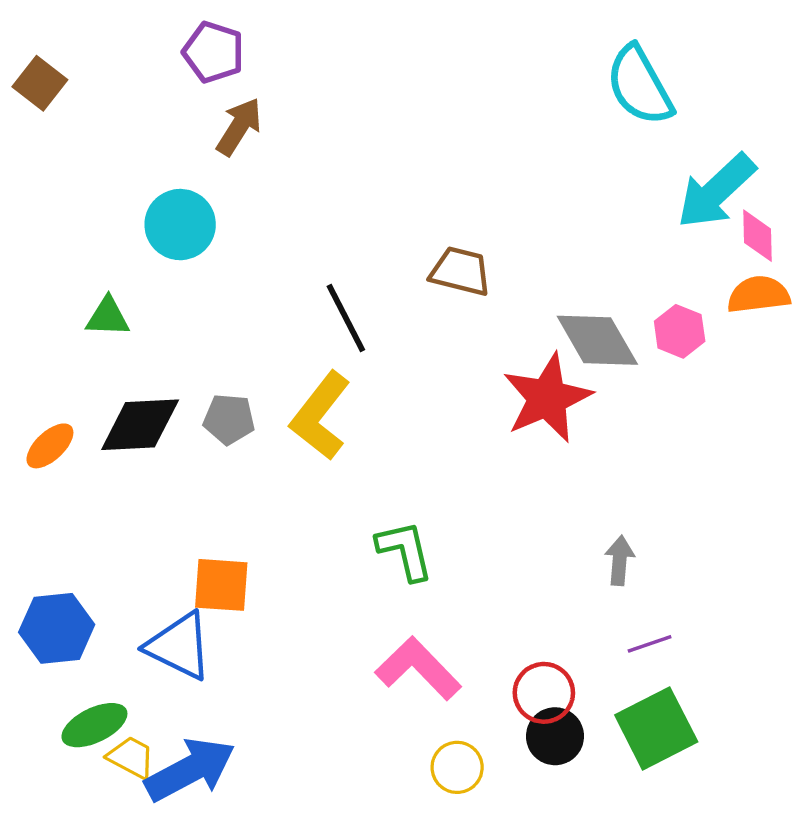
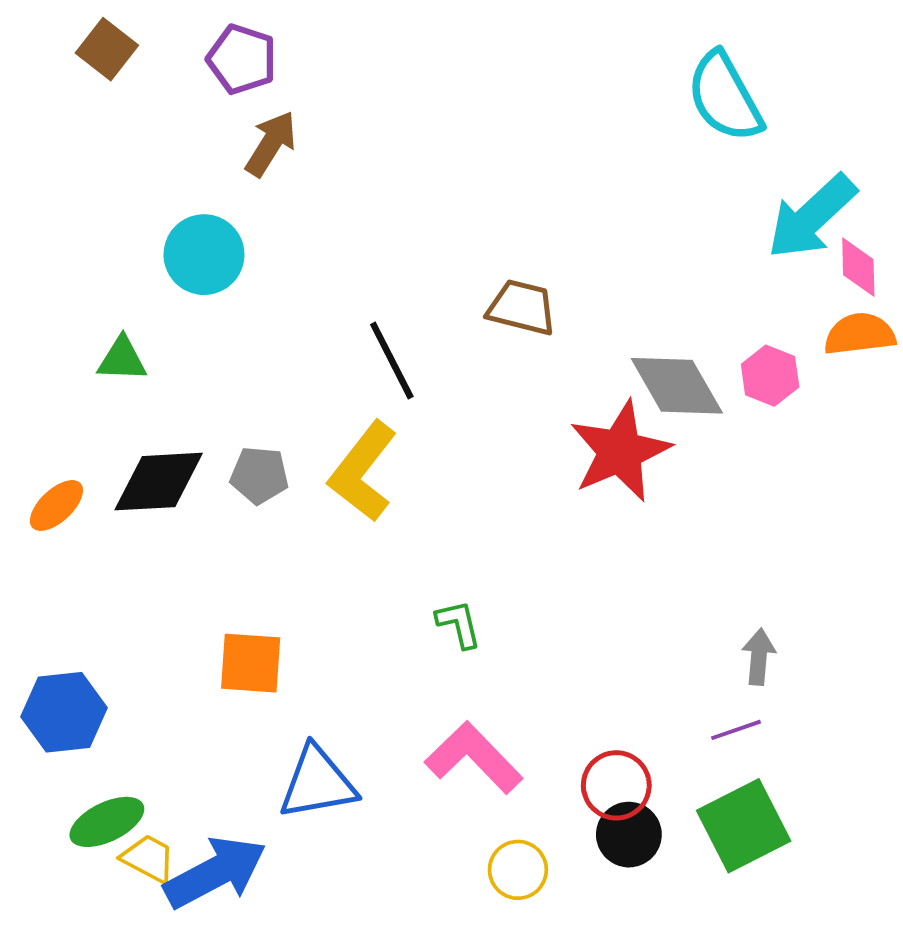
brown square: (40, 83) -> (107, 49), moved
green L-shape: (405, 550) -> (459, 624), size x0.7
gray arrow: (620, 560) -> (759, 657), moved
blue triangle: (179, 646) -> (317, 783), moved, turned -36

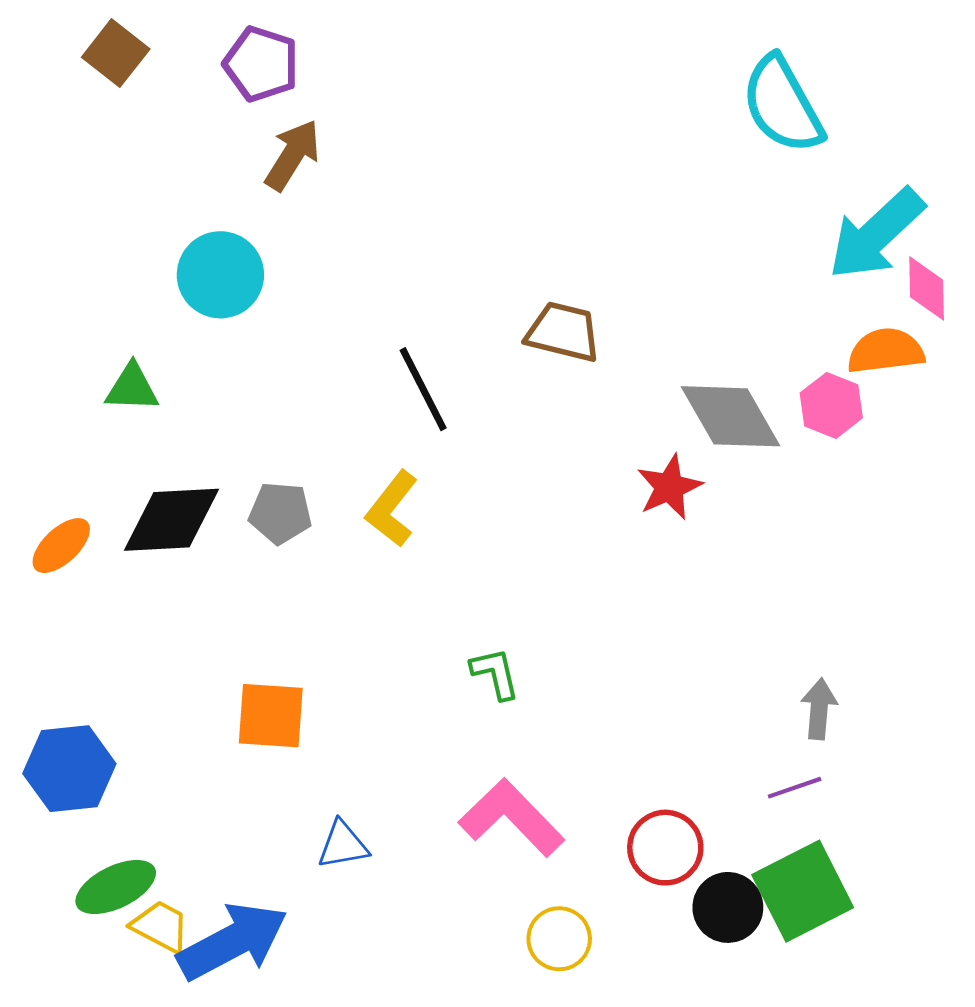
orange semicircle: (860, 334) -> (886, 351), moved
red star: (620, 451) -> (669, 487), size x0.6
yellow L-shape: (363, 471) -> (392, 509), size x0.7
blue triangle: (317, 783) -> (343, 845), size x0.6
black circle: (629, 835) -> (728, 907), moved

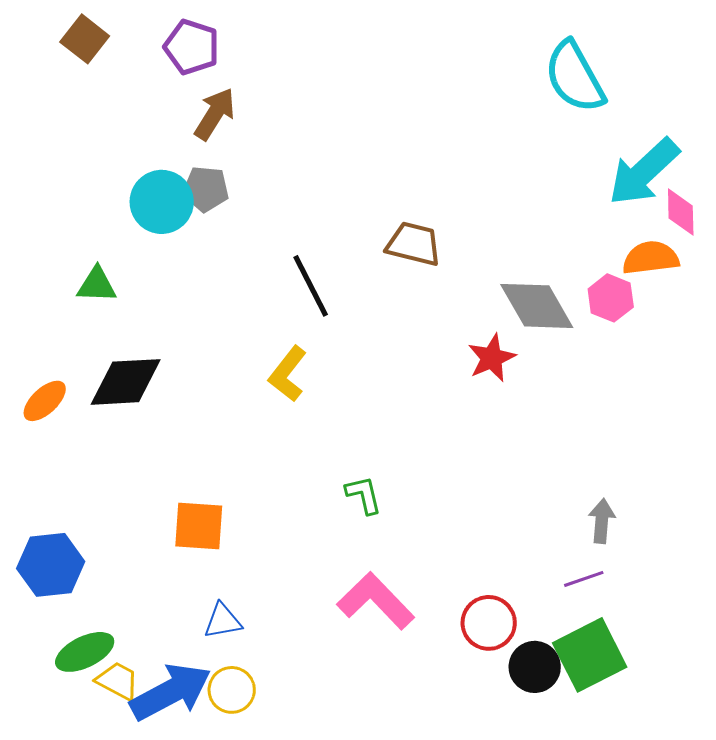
gray pentagon: (280, 513) -> (206, 189), moved
blue triangle: (343, 845) -> (223, 621), moved
yellow circle: (559, 939) -> (232, 690), moved

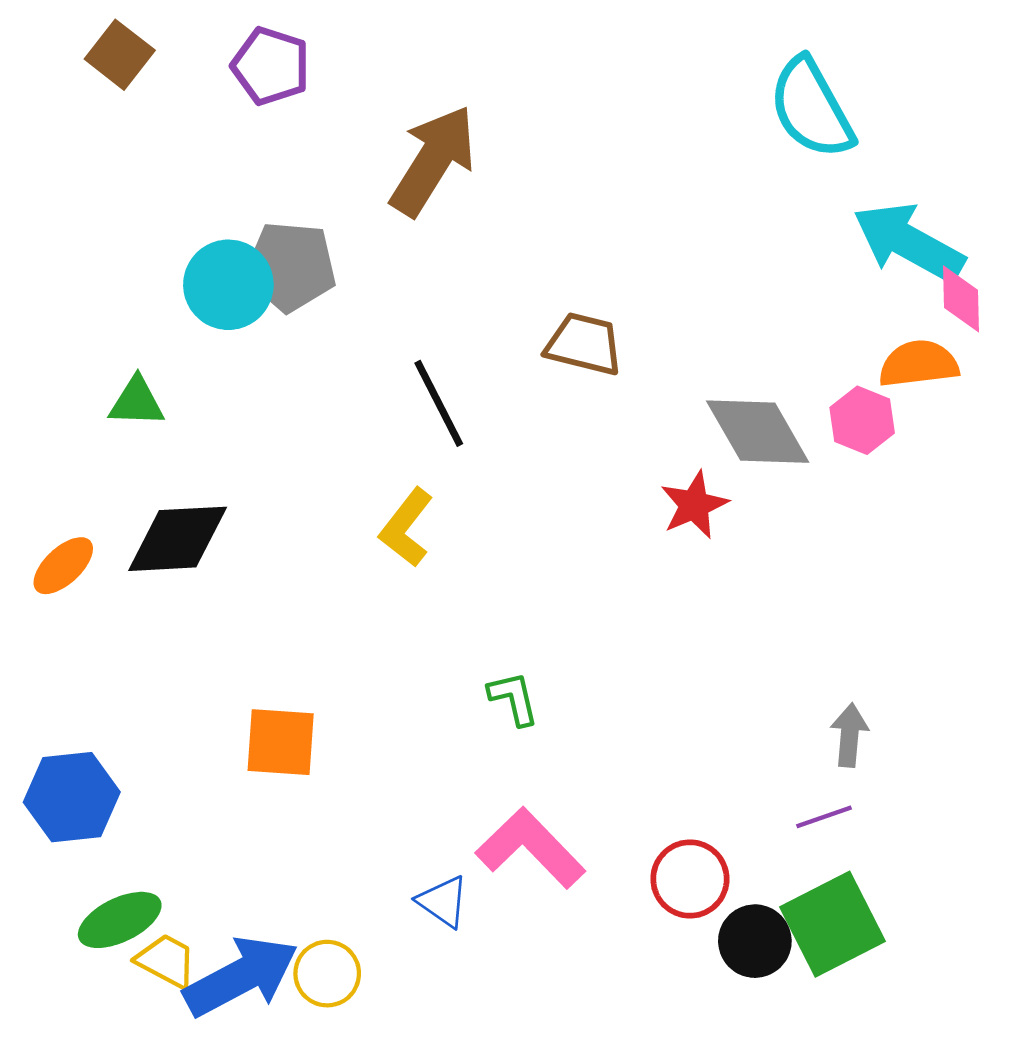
brown arrow: (215, 114) -> (433, 161), moved, size x1.5
cyan arrow: (644, 172) -> (909, 242), turned 72
gray pentagon: (206, 189) -> (291, 266), size x1.4
blue triangle: (223, 621) -> (443, 902), moved, turned 45

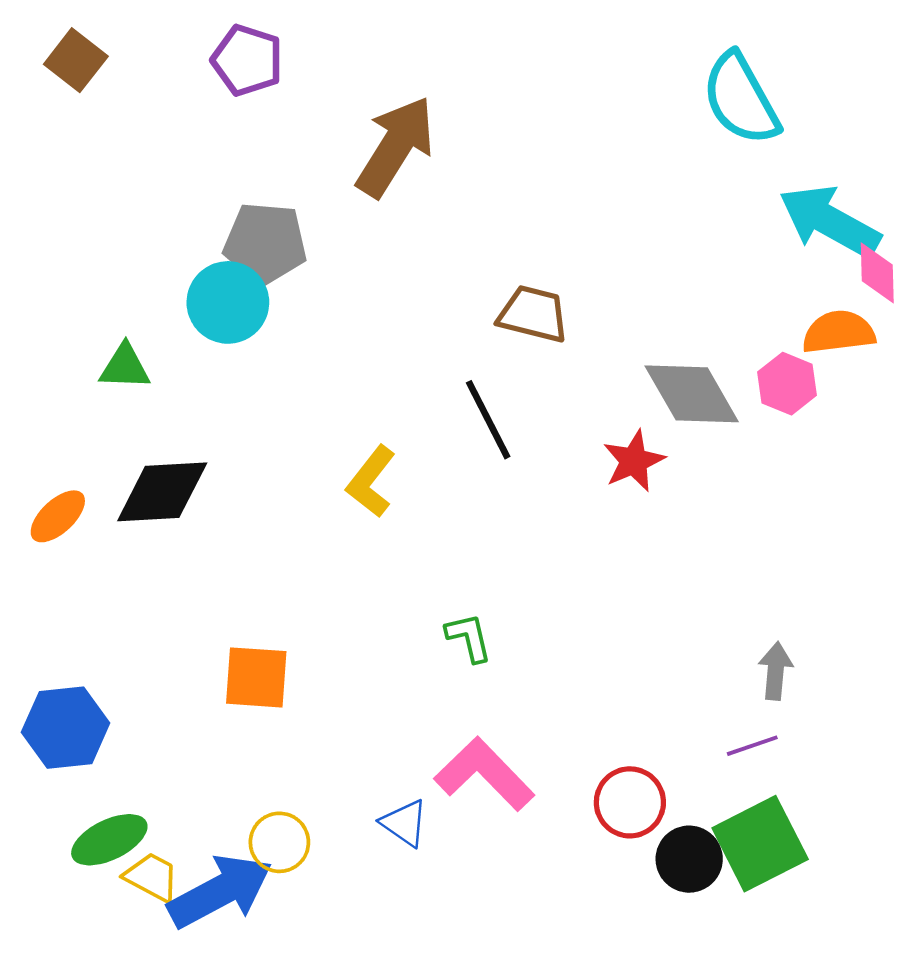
brown square: (120, 55) -> (76, 60), moved
cyan circle: (228, 285) -> (228, 302), moved
black line: (439, 403) -> (488, 420), moved
yellow circle: (327, 974) -> (279, 842), moved

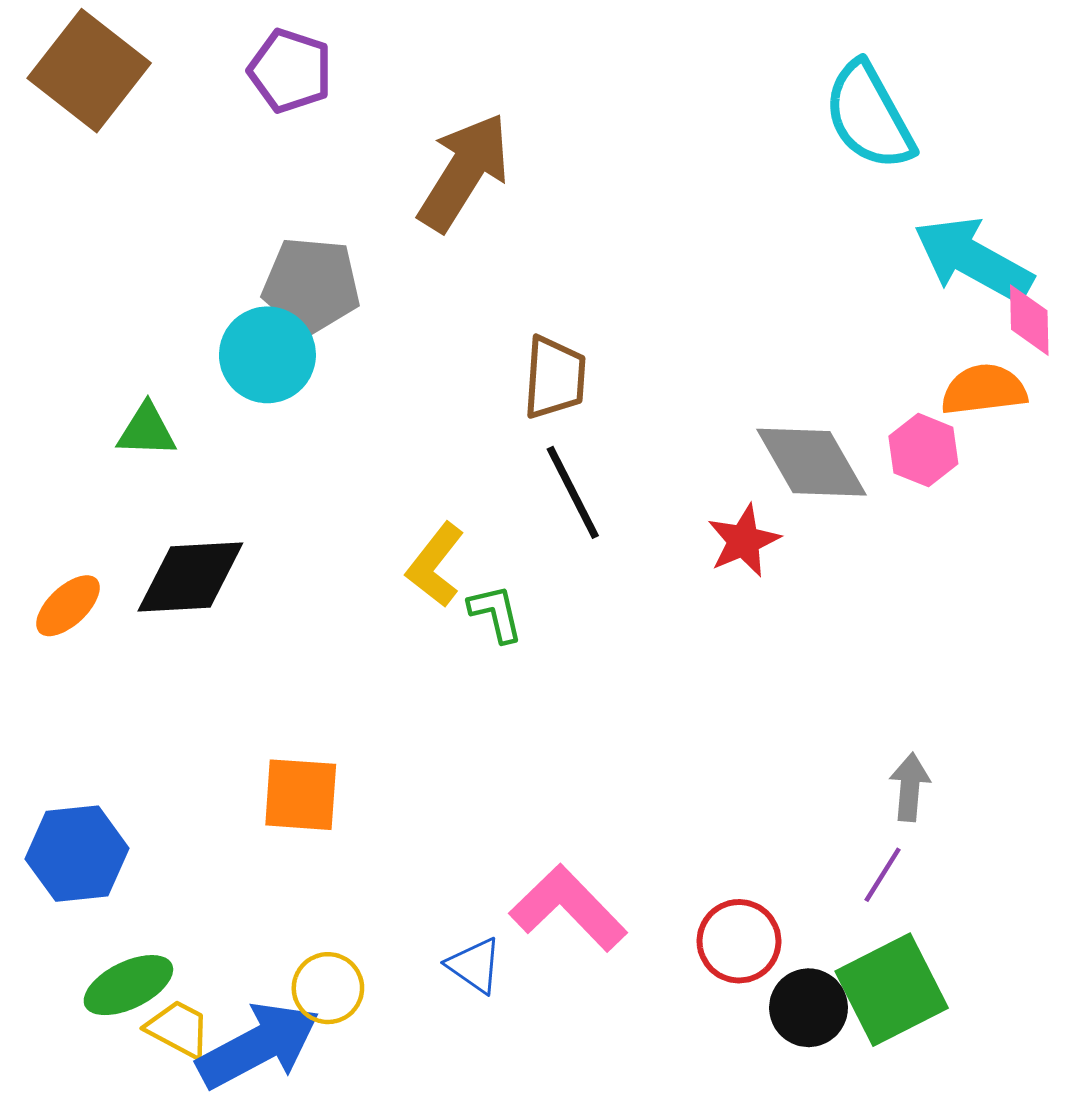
brown square: (76, 60) -> (89, 71), size x1.6
brown trapezoid: (533, 314) -> (555, 378), moved, turned 80
green L-shape: (469, 637) -> (496, 613), moved
purple line: (752, 746) -> (883, 875), turned -39

